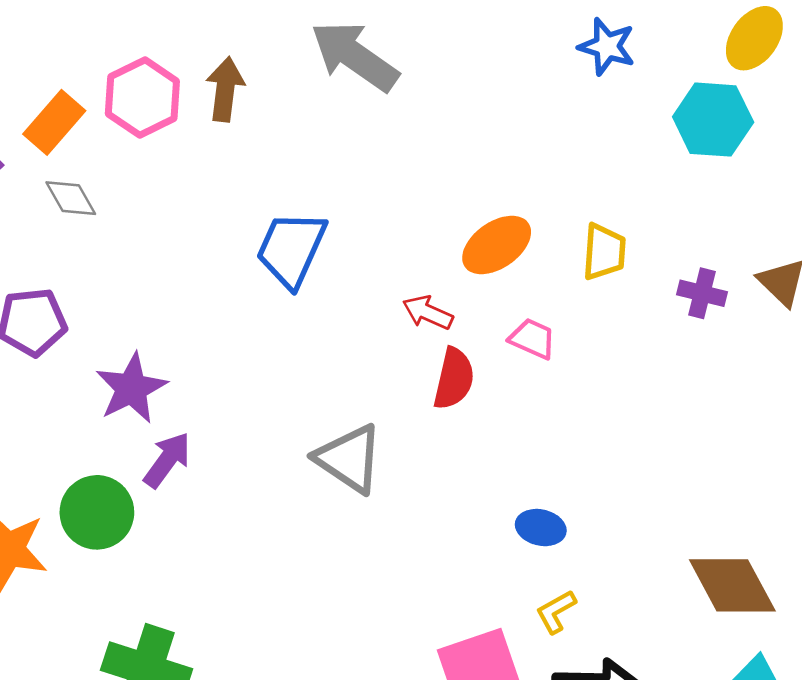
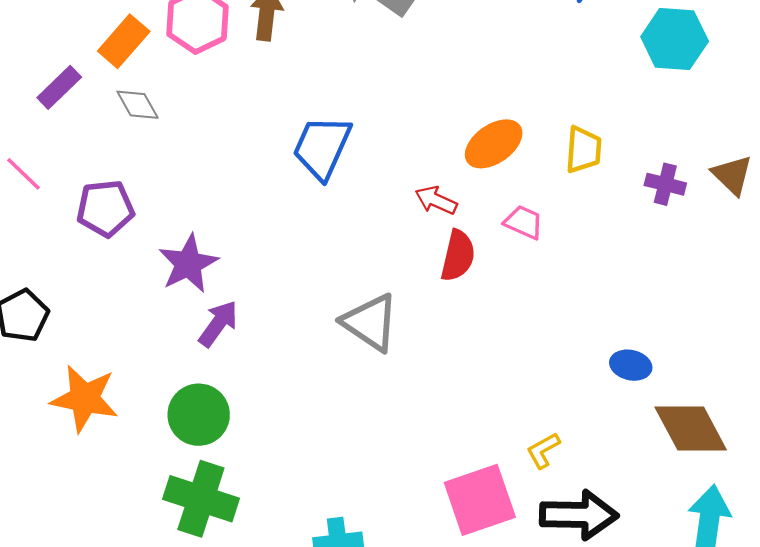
green circle: (97, 512) -> (199, 415), moved
blue ellipse: (541, 528) -> (631, 365), moved

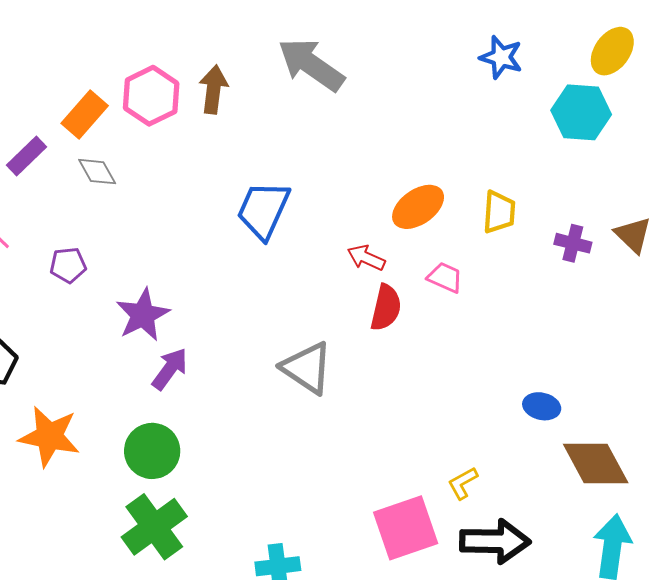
purple pentagon: (105, 208) -> (68, 265), size x0.7
green cross: (201, 499) -> (154, 527), turned 36

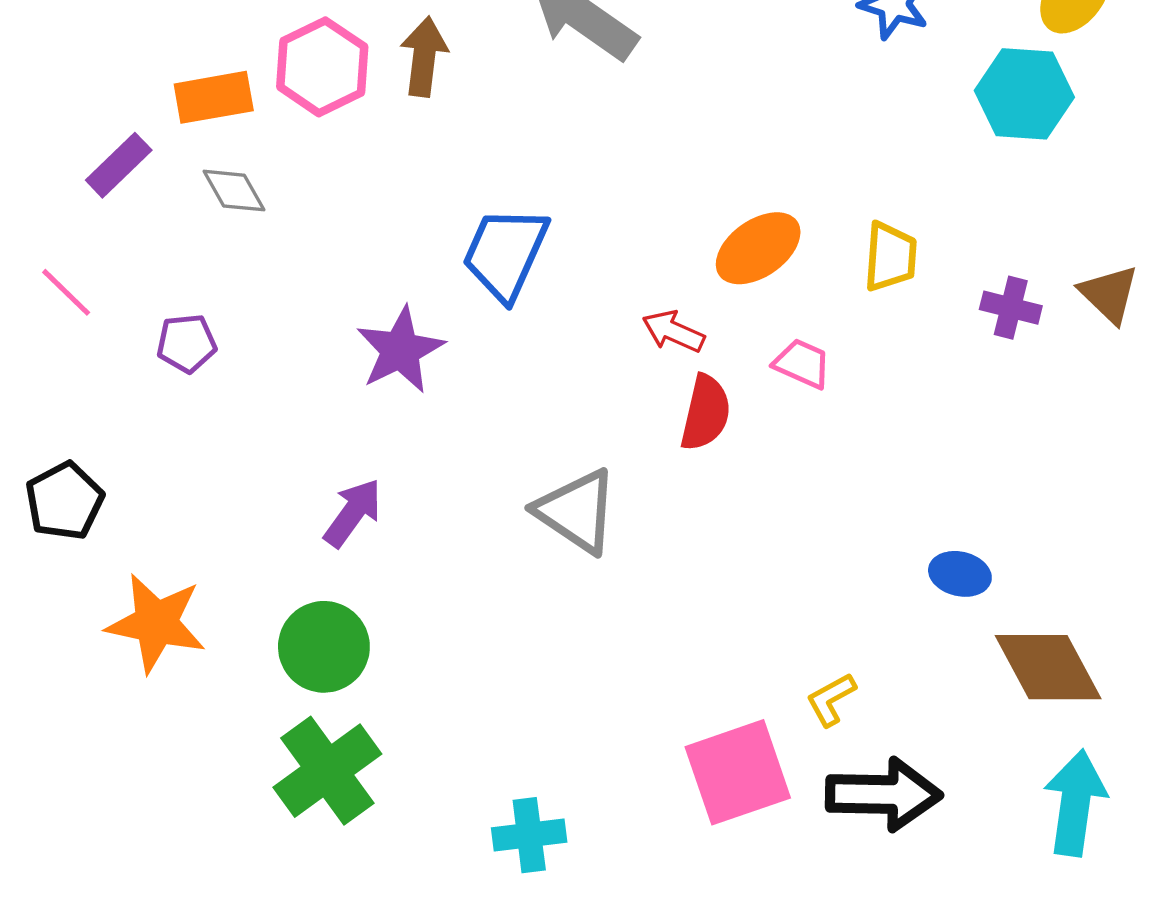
orange rectangle: (85, 114) -> (214, 97), turned 39
purple star: (143, 315) -> (400, 350), moved

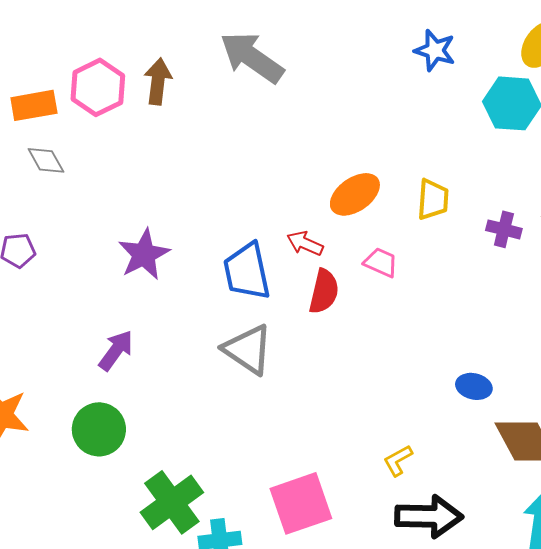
blue trapezoid: (505, 253) -> (247, 271), moved, turned -36
green cross: (327, 771) -> (172, 502), moved
pink square: (738, 772) -> (301, 503), moved

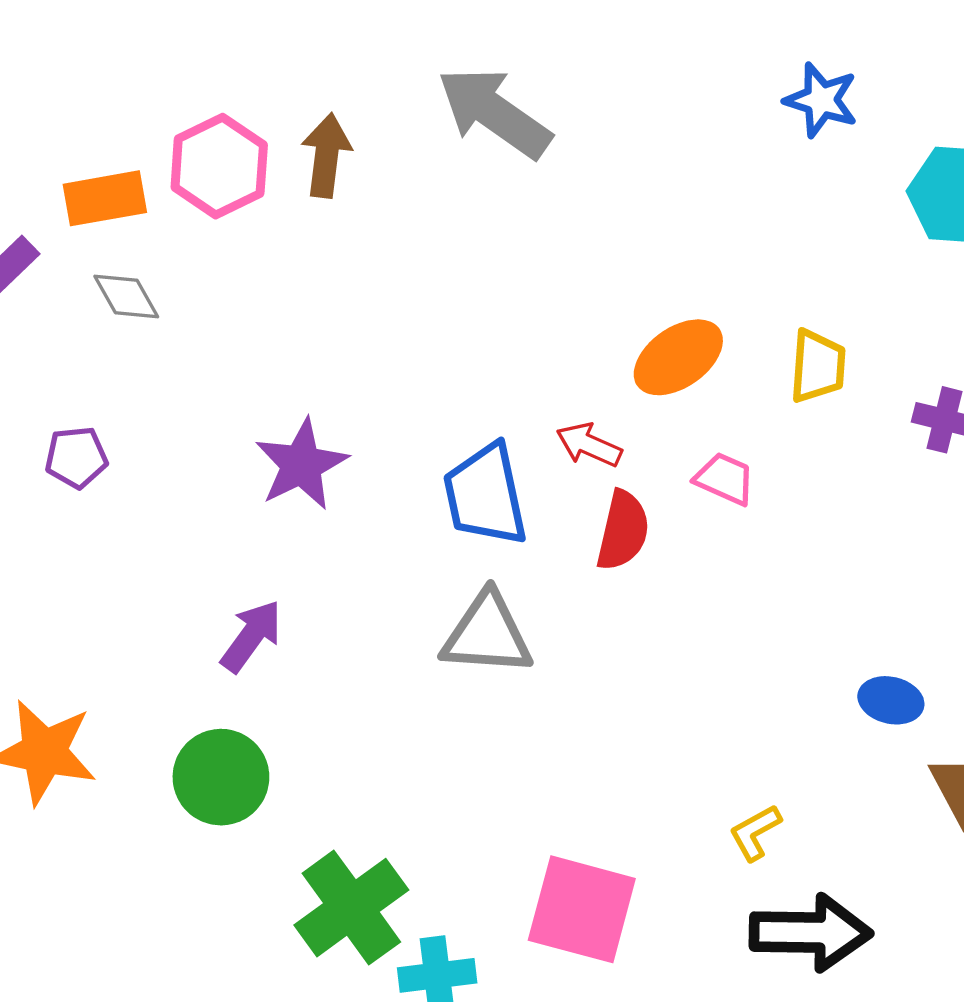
gray triangle: (248, 349) -> (487, 634), turned -30
pink square: (301, 503) -> (582, 909), turned 34

